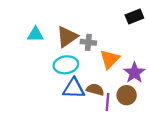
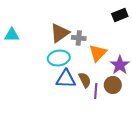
cyan triangle: (36, 34) -> (12, 35), moved
brown semicircle: (95, 90) -> (85, 80), turned 49

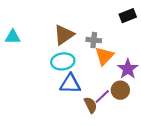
gray cross: (79, 38) -> (94, 40), moved
brown semicircle: (85, 80) -> (91, 105), moved
purple line: (96, 91) -> (102, 97), turned 42

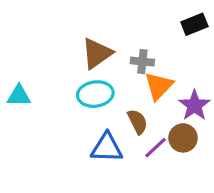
cyan triangle: (13, 37) -> (19, 96), moved
blue triangle: (70, 84) -> (107, 148), moved
brown semicircle: (91, 105) -> (138, 122), moved

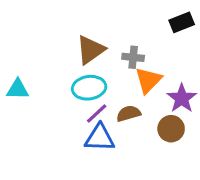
brown semicircle: (138, 122) -> (129, 114), turned -80
purple line: (155, 148) -> (97, 114), moved

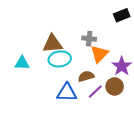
brown triangle: (91, 50) -> (53, 44), moved, turned 30
cyan triangle: (18, 89) -> (22, 63), moved
purple line: (97, 114) -> (95, 92), moved

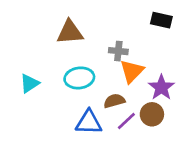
black rectangle: (122, 15) -> (161, 20), turned 35
brown triangle: (53, 44) -> (70, 32), moved
cyan triangle: (22, 63) -> (30, 83), turned -35

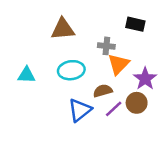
black rectangle: (161, 20) -> (135, 24), moved
cyan triangle: (30, 83) -> (27, 75), turned 36
blue triangle: (89, 122) -> (80, 110), turned -40

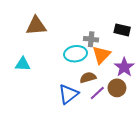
black rectangle: (135, 24) -> (122, 30), moved
brown triangle: (63, 29) -> (36, 26), moved
cyan ellipse: (71, 70) -> (76, 54), moved

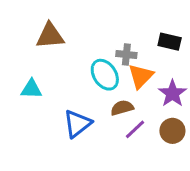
cyan ellipse: (76, 54) -> (105, 75), turned 65
brown circle: (117, 88) -> (172, 131), moved
blue triangle: (68, 94) -> (77, 124), moved

